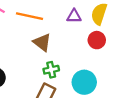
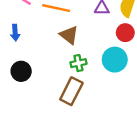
cyan circle: (84, 82) -> (115, 60), moved

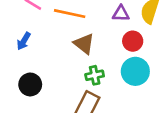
blue arrow: (15, 33) -> (24, 41), turned 35
red circle: (125, 33) -> (133, 41), moved

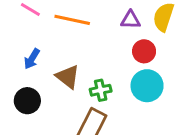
blue arrow: (24, 41) -> (32, 59), moved
brown triangle: (84, 44) -> (68, 77), moved

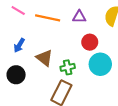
purple triangle: (131, 20) -> (79, 17), moved
red circle: (144, 51) -> (90, 42), moved

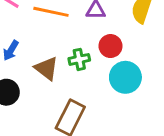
green cross: (68, 67) -> (79, 59), moved

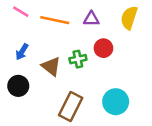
cyan circle: (125, 77) -> (116, 102), moved

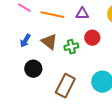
brown triangle: (51, 66) -> (49, 42), moved
black circle: (18, 86) -> (33, 69), moved

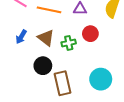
black circle: (33, 69) -> (43, 66), moved
brown rectangle: (65, 86) -> (62, 83), turned -40

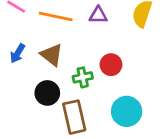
red circle: (90, 34) -> (111, 65), moved
green cross: (69, 43) -> (83, 77), moved

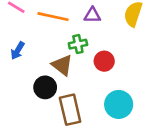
brown triangle: (52, 55) -> (62, 65), moved
green cross: (83, 77) -> (78, 44), moved

